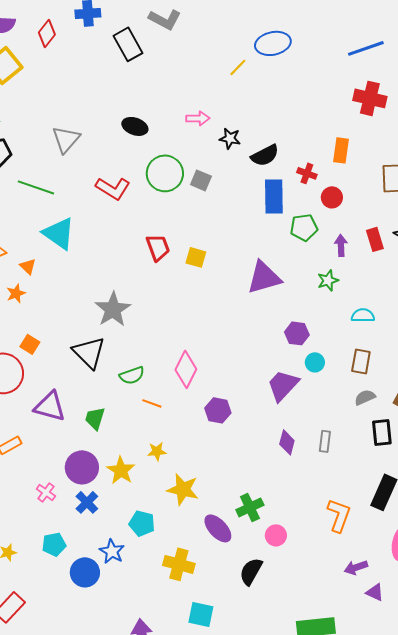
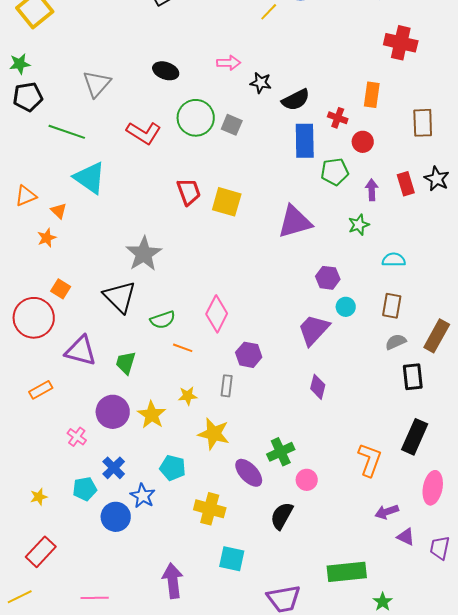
yellow square: (196, 257) -> (227, 202), size x1.4
gray rectangle: (325, 441) -> (227, 386), moved
blue cross: (87, 502) -> (114, 468), moved

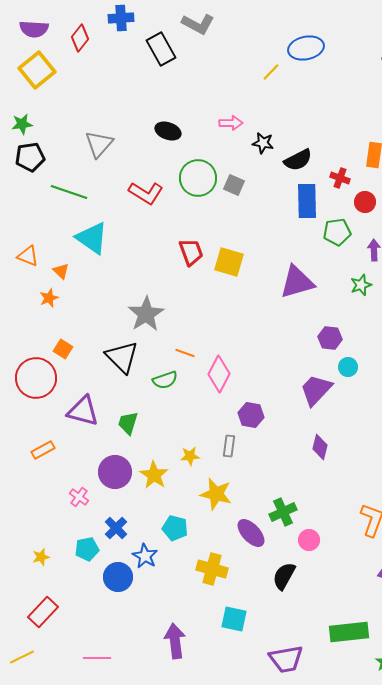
orange triangle: (26, 196) -> (28, 256), turned 45
orange line: (183, 348) -> (185, 353), moved

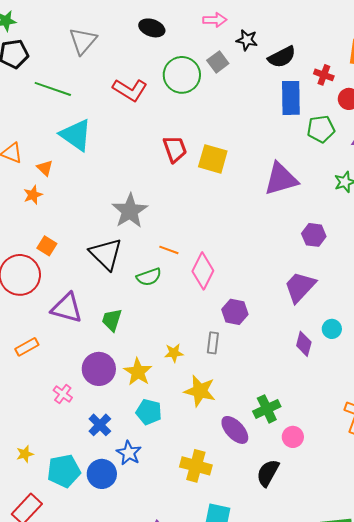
gray square: (234, 185) -> (218, 62), moved, turned 30
cyan circle: (348, 367) -> (332, 329), moved
cyan pentagon: (175, 528) -> (149, 412), moved
cyan pentagon: (87, 549) -> (64, 471), moved, size x1.4

